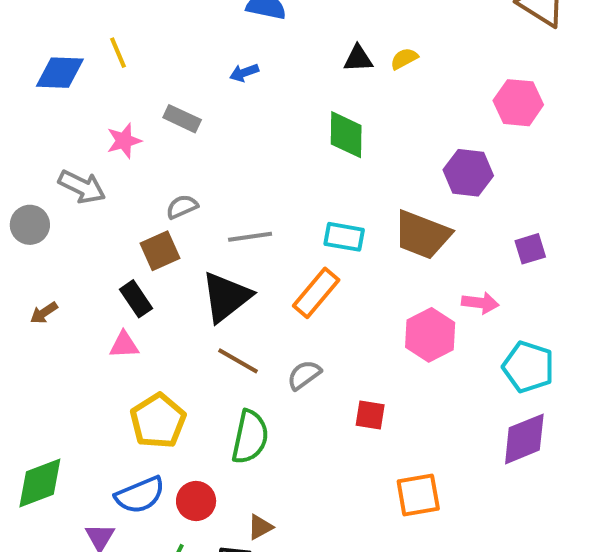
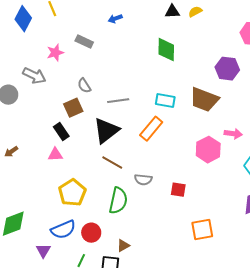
blue diamond: (60, 73) -> (23, 19), turned -65
gray semicircle: (182, 207) -> (84, 86), turned -98
brown arrow: (44, 313) -> (11, 152), moved
gray semicircle: (304, 375) -> (143, 180), moved, turned -138

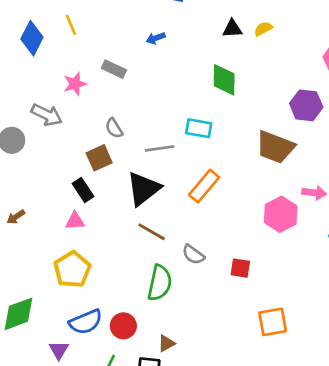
cyan rectangle: (165, 101) -> (199, 128), moved
gray semicircle: (143, 180) -> (193, 255), turned 30
yellow pentagon: (72, 193) -> (72, 269), moved

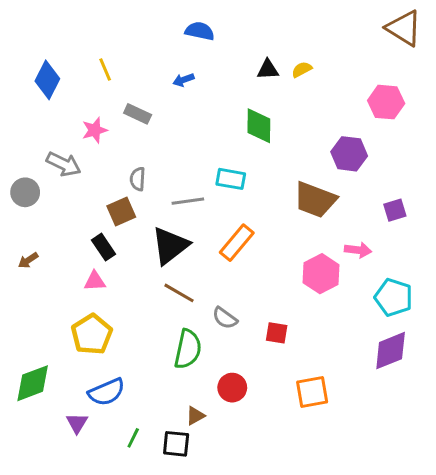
yellow line: (71, 25) -> (105, 70), moved
gray semicircle: (114, 128) -> (138, 179), turned 35
brown arrow: (16, 217) -> (28, 260), moved
red circle: (123, 326) -> (232, 388), moved

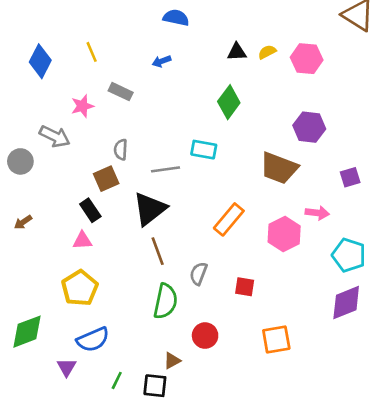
pink hexagon: (386, 102) -> (307, 59), moved
green diamond: (259, 126) -> (229, 102), turned 36
orange rectangle: (237, 243) -> (229, 219), moved
brown line: (179, 293) -> (158, 251), turned 40
gray semicircle: (225, 318) -> (198, 274), turned 75

